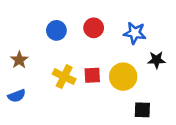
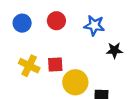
yellow circle: (123, 77) -> (75, 82), moved

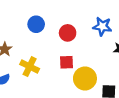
red circle: (56, 21) -> (68, 33), moved
yellow cross: (29, 66) -> (30, 67), moved

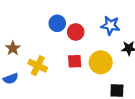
blue circle: (36, 24) -> (57, 23), moved
yellow circle: (85, 78) -> (101, 62), moved

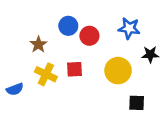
brown star: (13, 48) -> (38, 44), moved
red square: (75, 61) -> (75, 69), moved

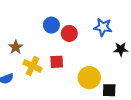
brown star: (38, 44) -> (16, 47), moved
yellow circle: (118, 71) -> (89, 78), moved

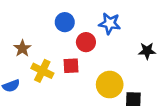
blue star: (103, 27) -> (110, 23), moved
red circle: (69, 33) -> (86, 42), moved

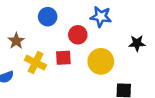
blue circle: (65, 22) -> (48, 17), moved
yellow circle: (110, 85) -> (101, 61), moved

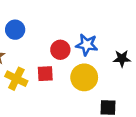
blue circle: (48, 17) -> (15, 30), moved
blue star: (101, 17) -> (87, 45), moved

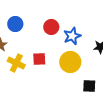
blue star: (87, 45) -> (72, 36), turned -30
red circle: (60, 50) -> (51, 27), moved

